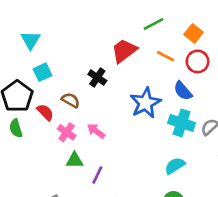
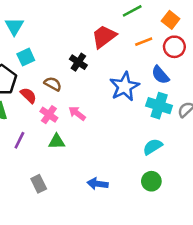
orange line: (165, 56) -> (144, 42), turned -48
purple line: (97, 175) -> (19, 140), moved

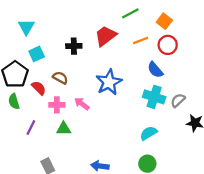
black cross: (78, 62) -> (74, 46), moved, turned -35
blue star: (124, 86) -> (109, 82), moved
pink cross: (49, 115) -> (57, 105), turned -35

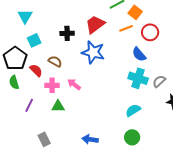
orange square: (164, 21) -> (135, 12), moved
blue star: (109, 82) -> (93, 52), moved, turned -30

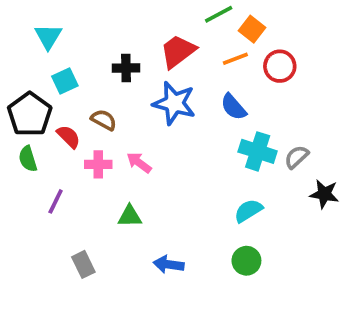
blue semicircle: (139, 54) -> (233, 107), moved
green triangle: (58, 106) -> (130, 216), moved

